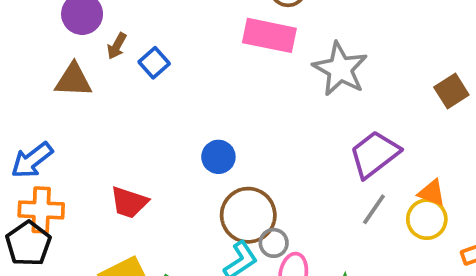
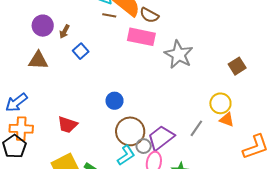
brown arrow: (117, 46) -> (64, 31), moved
purple trapezoid: (374, 154) -> (161, 138), moved
yellow circle: (427, 219) -> (220, 103), moved

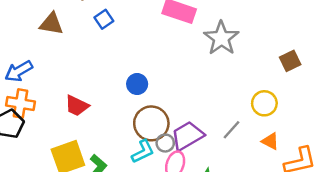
orange triangle: (227, 120) -> (270, 141), moved

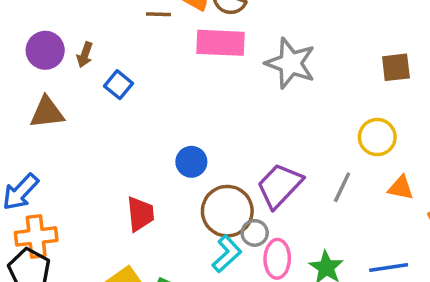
brown square: (290, 61) -> (396, 67), turned 35
red trapezoid: (77, 106) -> (140, 214), moved, turned -105
purple trapezoid: (187, 136) -> (280, 186), moved

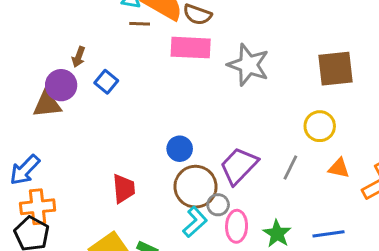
purple circle: (45, 50) -> (61, 85), moved
brown square: (396, 67) -> (335, 69), size x1.5
blue circle: (191, 162) -> (180, 149), moved

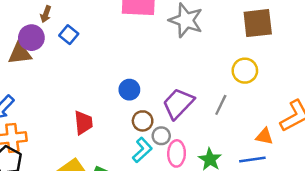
orange triangle: (339, 168) -> (264, 136), moved
brown circle: (196, 187) -> (143, 121), size x0.6

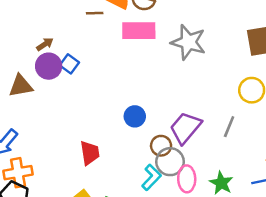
brown arrow: (46, 14) -> (45, 44), turned -140
purple circle: (31, 38) -> (49, 66), moved
brown circle: (143, 121) -> (161, 146), moved
gray circle: (161, 136) -> (170, 162), size x1.5

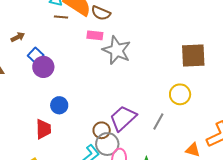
pink rectangle: (139, 31) -> (95, 35), size x0.6
gray star: (188, 42) -> (117, 50), moved
purple circle: (49, 66) -> (43, 67), moved
blue circle: (135, 116) -> (59, 105), moved

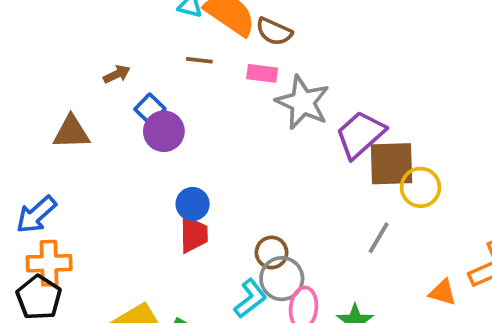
brown line: (61, 17) -> (199, 60), moved
brown square: (193, 56) -> (391, 164), moved
purple trapezoid: (123, 118) -> (360, 135), moved
red trapezoid: (43, 129) -> (194, 234), moved

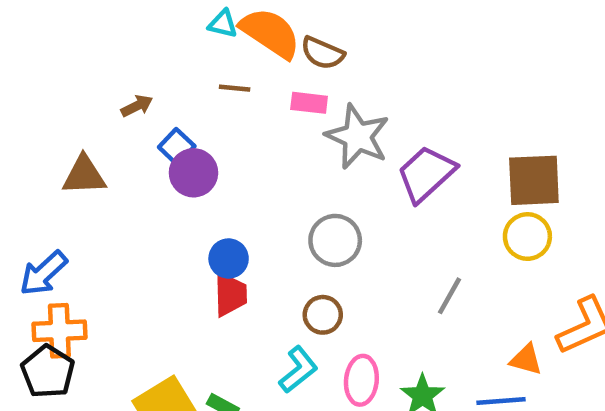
brown square: (391, 164) -> (534, 180), moved
yellow circle: (420, 187) -> (527, 237), moved
gray circle: (282, 279) -> (335, 240), moved

